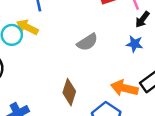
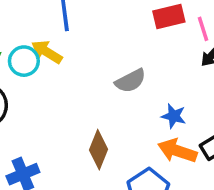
blue star: (135, 44) -> (174, 116), moved

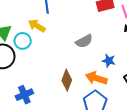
cyan circle: (24, 61) -> (23, 41), moved
orange arrow: (177, 151) -> (96, 78), moved

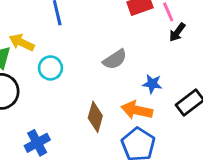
yellow arrow: (37, 26) -> (22, 43), moved
cyan circle: (23, 41) -> (50, 68), moved

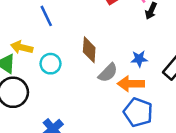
gray semicircle: (115, 59) -> (108, 73), moved
brown diamond: (95, 117) -> (89, 50), moved

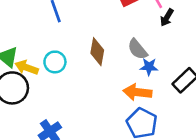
yellow arrow: (22, 47) -> (27, 68), moved
gray semicircle: (108, 73) -> (137, 49), moved, turned 90

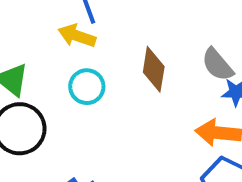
yellow arrow: (27, 68) -> (77, 36), moved

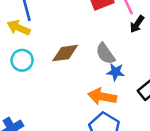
brown diamond: (154, 69) -> (65, 53), turned 68

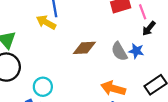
cyan circle: (22, 60) -> (43, 87), moved
blue star: (116, 72) -> (136, 51), moved

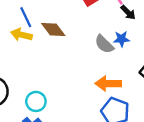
black arrow: (149, 28) -> (128, 12), turned -70
brown diamond: (84, 48) -> (53, 30), moved, turned 70

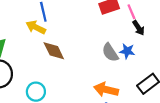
brown diamond: (53, 30) -> (54, 51), moved

